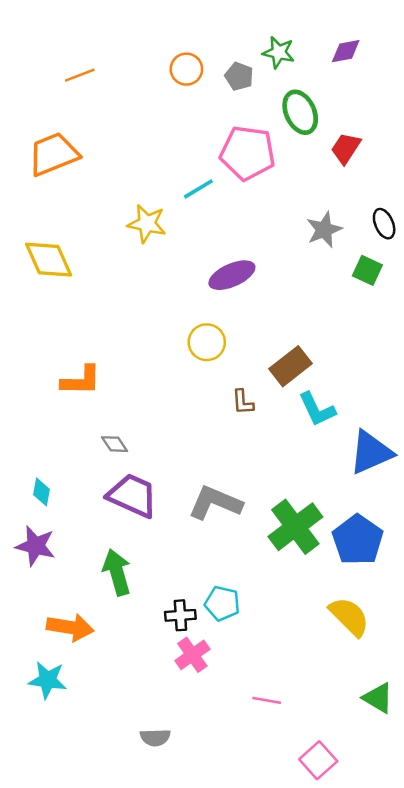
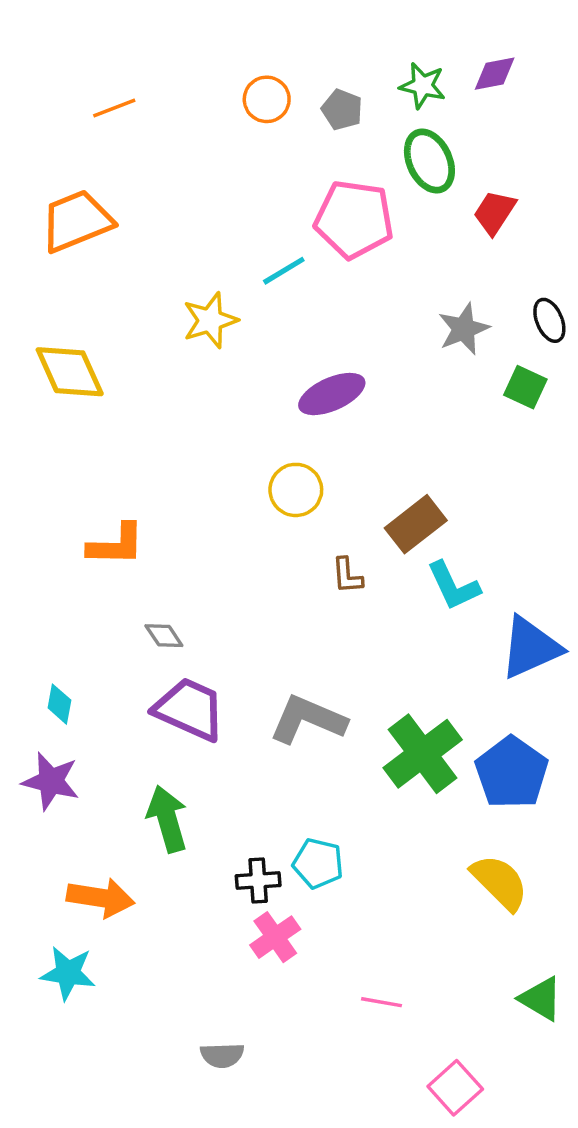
green star: (279, 52) -> (423, 86), moved
yellow star: (147, 224) -> (210, 320), turned -30

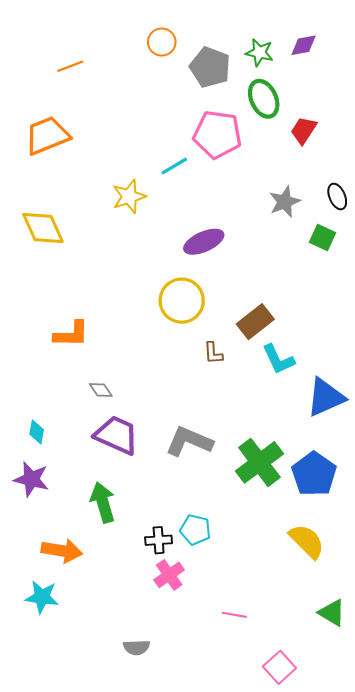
orange circle: (267, 99) -> (162, 42), moved
gray pentagon: (342, 110) -> (210, 67), size x1.6
yellow circle: (296, 490) -> (182, 301), size x1.4

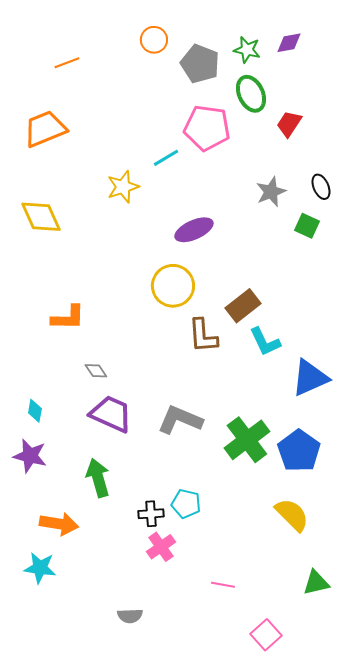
brown L-shape: (213, 353) -> (203, 336), size x1.6
green triangle: (332, 613) -> (316, 583), turned -44

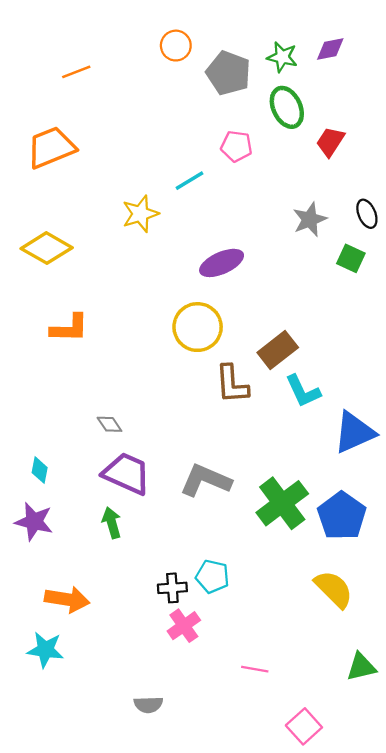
pink pentagon: (207, 128) -> (236, 146), size x0.6
yellow diamond: (41, 217) -> (47, 248), turned -36
orange L-shape: (68, 318) -> (69, 328), moved
green arrow: (98, 478) -> (112, 523), moved, size x0.7

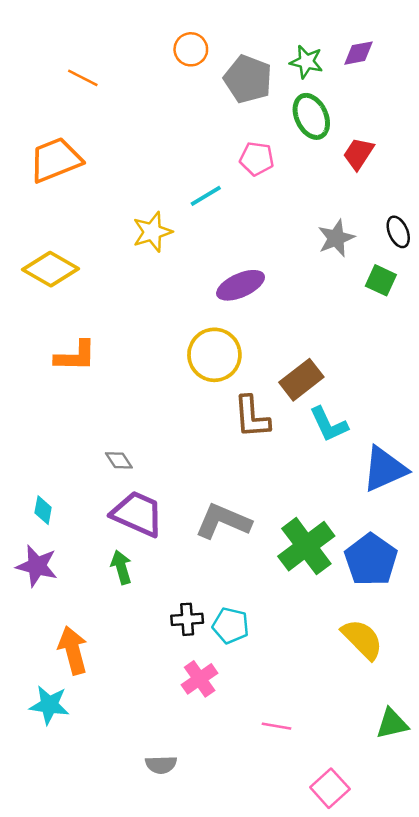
orange line: (76, 72) -> (83, 78), turned 48
black cross: (172, 588) -> (187, 619), moved
orange arrow: (67, 599) -> (73, 650), turned -114

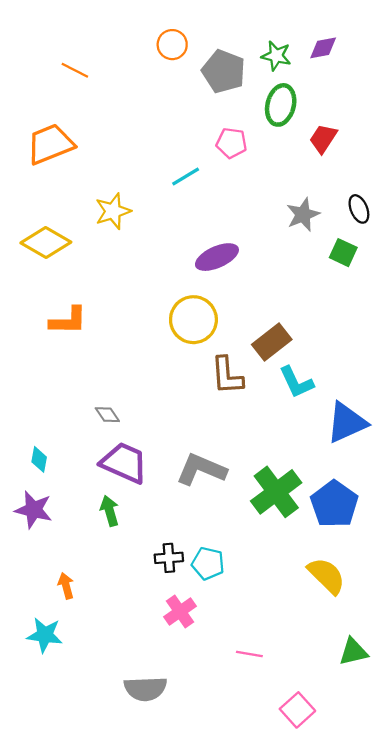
green ellipse: (311, 116) -> (281, 105), turned 39
yellow star: (152, 232) -> (113, 211), moved
orange arrow: (73, 650) -> (66, 586), size x0.6
gray semicircle: (161, 765) -> (145, 689), size x1.5

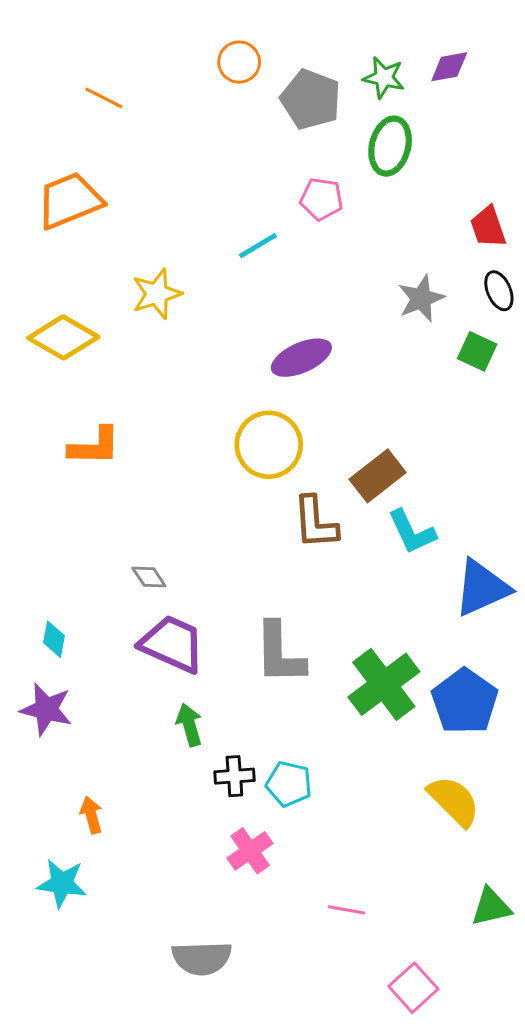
red trapezoid: (323, 139) -> (488, 227), moved, turned -52
gray L-shape: (201, 469) -> (280, 653), turned -114
green arrow: (110, 511) -> (189, 725), moved

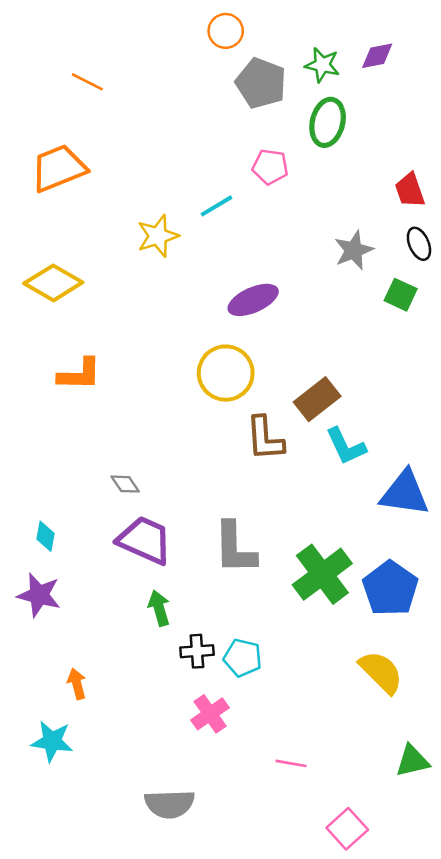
orange circle: (239, 62) -> (226, 31), moved
yellow star: (157, 294) -> (158, 236), moved
blue triangle: (482, 588) -> (405, 493), turned 32

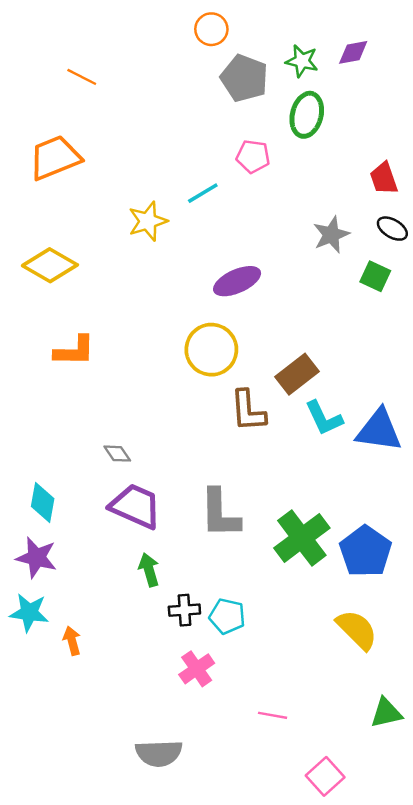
black ellipse: (419, 244) -> (392, 229), turned -36
blue triangle: (405, 493) -> (379, 430), moved
cyan diamond: (45, 536) -> (43, 503), size x1.4
cyan star: (52, 741) -> (29, 613), moved

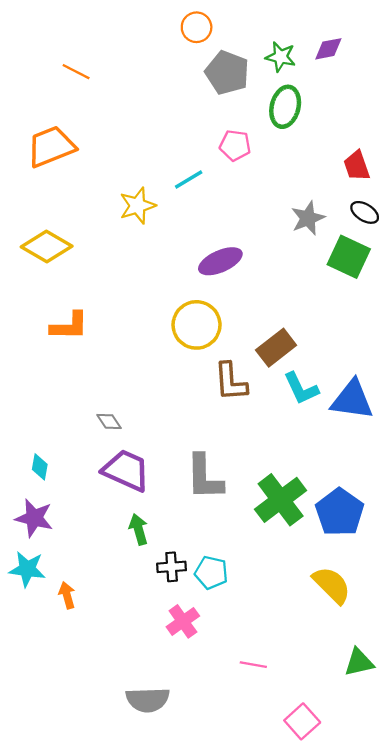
green square: (375, 276) -> (349, 257), size x1.5
cyan diamond: (43, 503) -> (40, 467), size x0.7

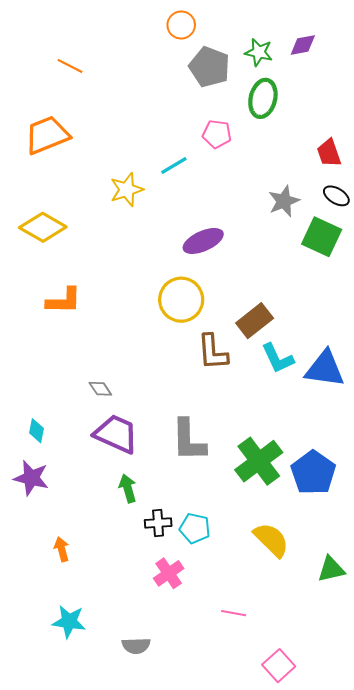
cyan star: (27, 569) -> (69, 622), moved
yellow semicircle: (332, 585) -> (271, 540), moved
green triangle: (359, 662) -> (331, 569), moved
gray semicircle: (148, 700) -> (136, 646), size x0.7

